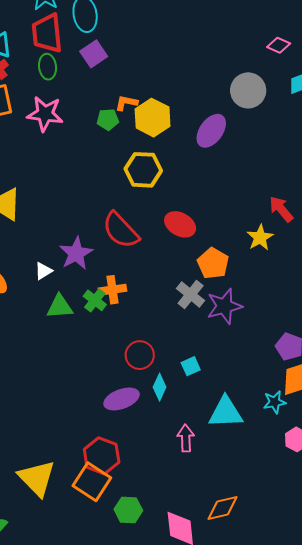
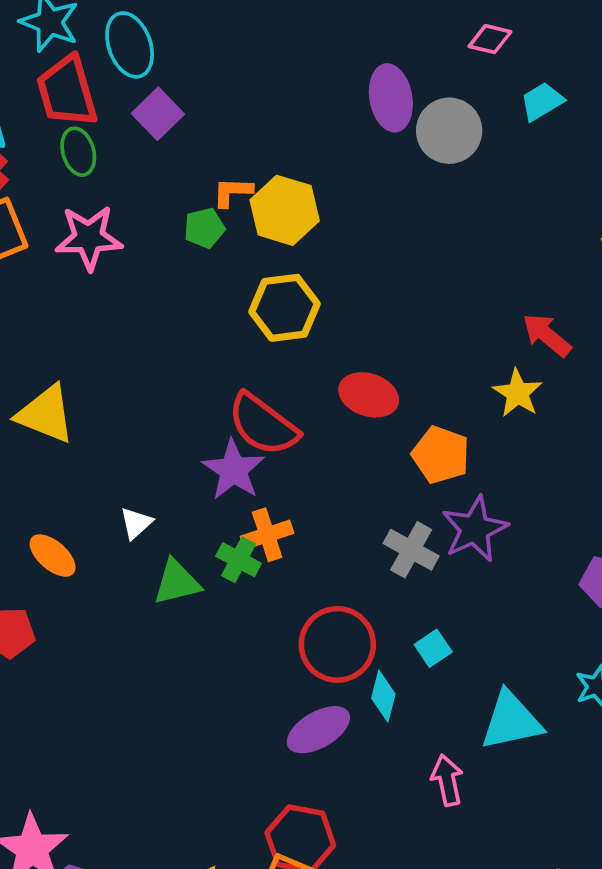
purple ellipse: (211, 131) -> (391, 98), moved, turned -36
purple star: (76, 253) -> (233, 470), moved
gray cross: (191, 294) -> (411, 550), moved
red circle: (140, 355) -> (337, 644), size x1.4

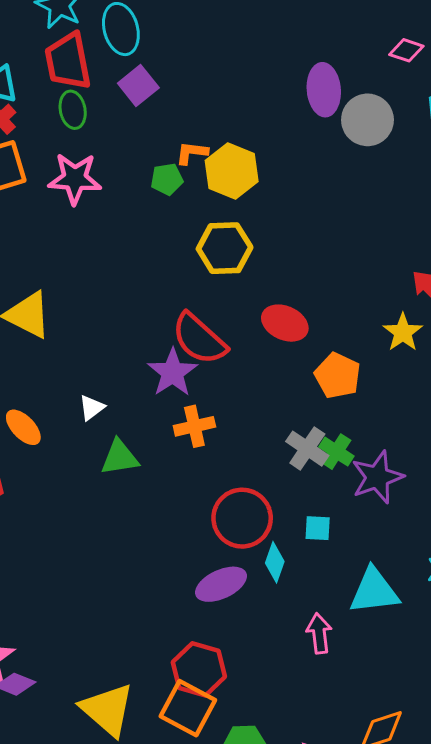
purple star: (475, 529) -> (377, 477), moved
green cross: (239, 560) -> (336, 452), moved
cyan square: (433, 648) -> (318, 528), turned 32

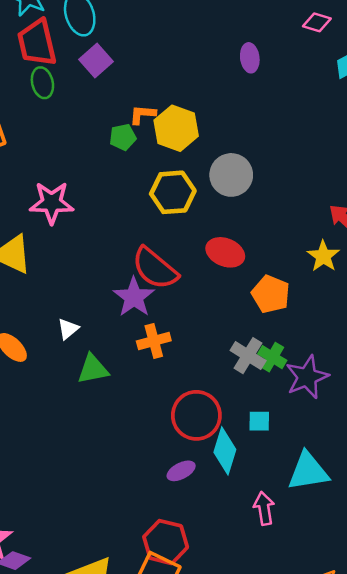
purple ellipse: (324, 90) -> (250, 58), size x0.7
gray circle: (367, 120) -> (231, 175), moved
pink star: (75, 179) -> (52, 203), moved
cyan diamond: (275, 562) -> (225, 451), size x1.4
purple ellipse: (221, 584) -> (181, 471), size x0.7

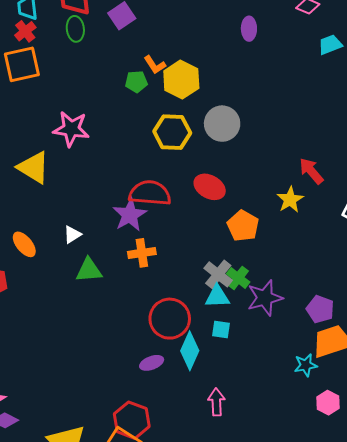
orange L-shape: (142, 114) -> (155, 65), turned -135
red semicircle: (155, 268) -> (150, 193), turned 138
cyan triangle: (308, 471) -> (217, 297), moved, size x0.7

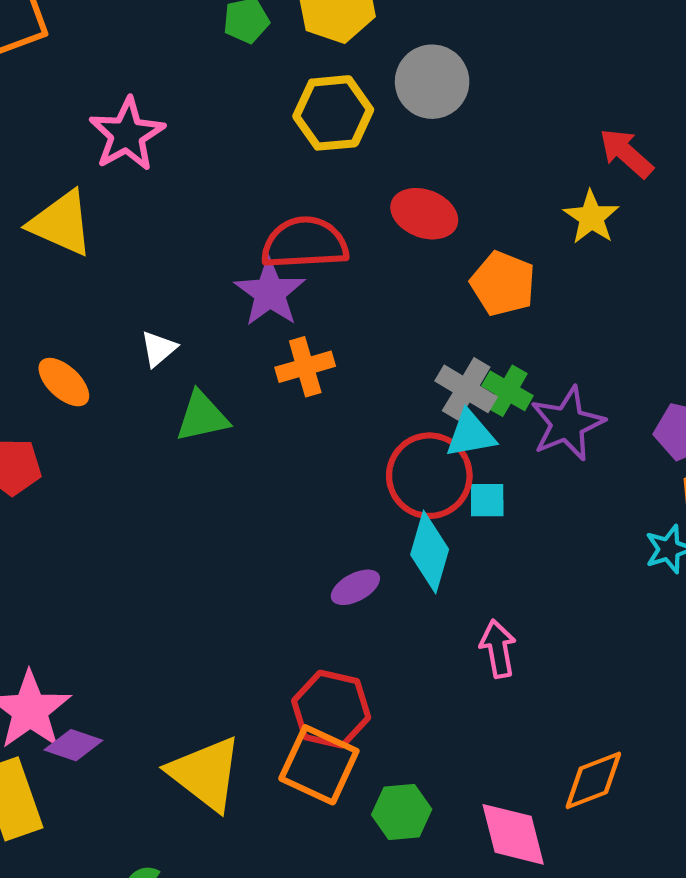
pink star: (71, 129) -> (127, 134), turned -30
red circle: (170, 319) -> (429, 476), moved

